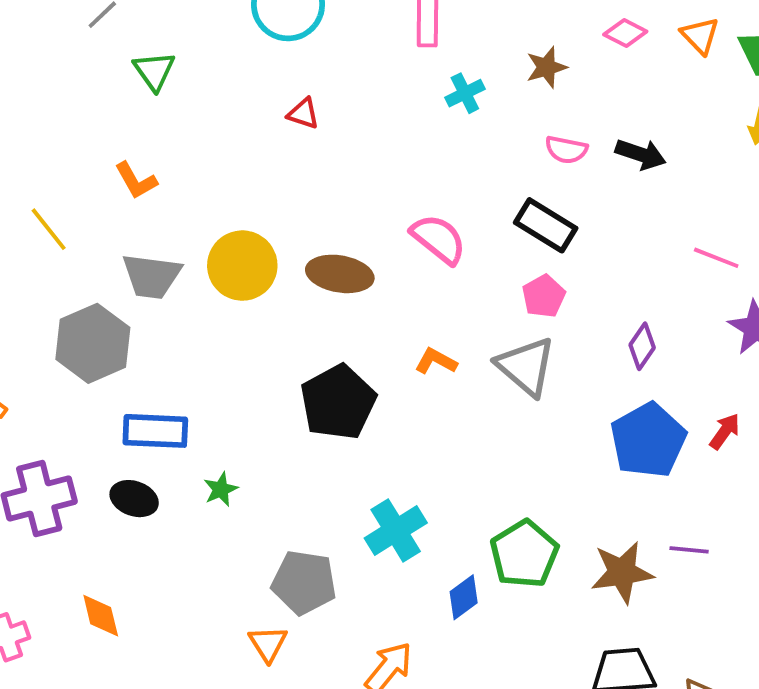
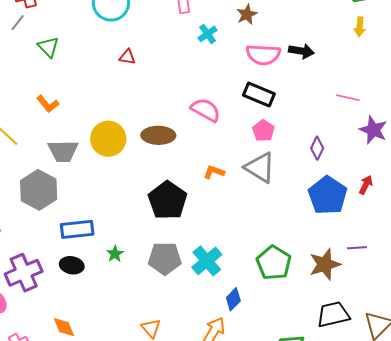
pink semicircle: (566, 150) -> (263, 55), size x1.6
gray pentagon: (304, 582) -> (165, 258), moved
blue diamond: (464, 597) -> (233, 299), moved

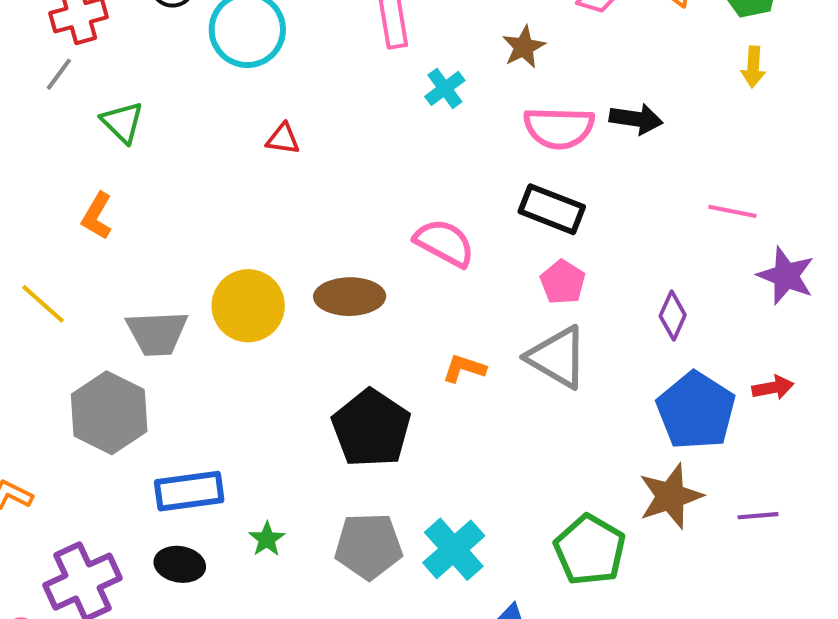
orange L-shape: (48, 104) -> (97, 216), moved, turned 70
red arrow: (366, 185) -> (773, 388), turned 54
brown star: (325, 264) -> (670, 496), moved

